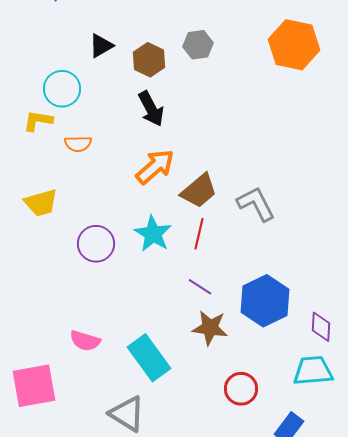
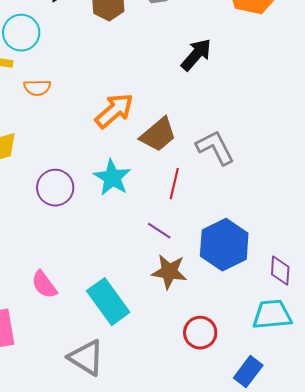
black arrow: (151, 109) -> (196, 55), moved, turned -111
red line: (199, 234) -> (174, 184), moved
pink semicircle: (85, 341) -> (44, 285), turned 36

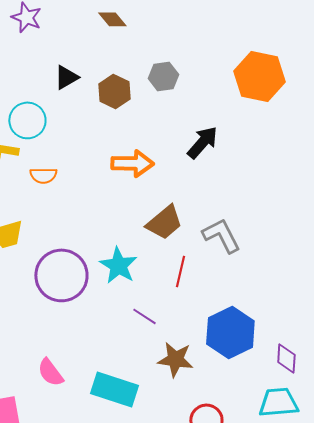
orange arrow: (114, 111) -> (132, 163), moved, turned 42
purple circle: (55, 188) -> (61, 275), size x1.4
purple line: (159, 231) -> (144, 316), moved
cyan rectangle: (108, 302) -> (114, 389), turned -36

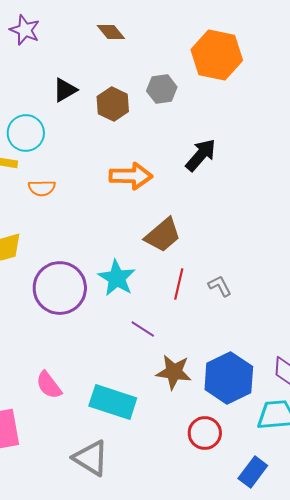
orange hexagon: (259, 76) -> (217, 55), moved
gray L-shape: (221, 235) -> (220, 286), moved, size x0.6
blue hexagon: (230, 332) -> (229, 378), moved

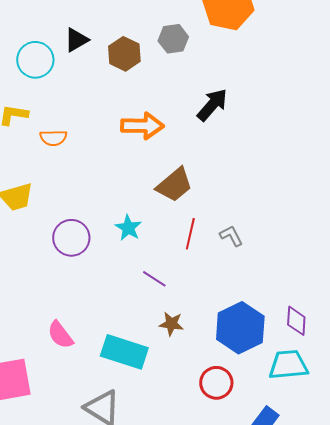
cyan circle: (26, 133) -> (35, 60), moved
cyan star: (117, 278) -> (128, 228), size x0.7
purple circle: (60, 288) -> (71, 238), size x0.7
brown star: (174, 372) -> (171, 324), moved, size x0.7

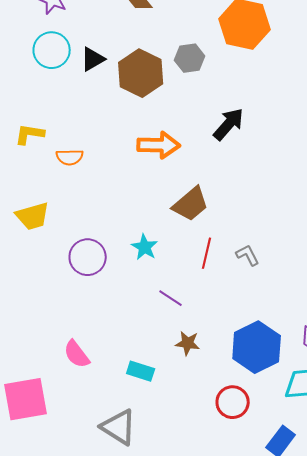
brown hexagon: (124, 54) -> (141, 73), size x1.4
cyan circle: (35, 60) -> (52, 50), moved
cyan rectangle: (124, 352) -> (141, 371), size x0.6

